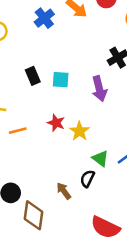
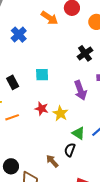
blue cross: (44, 18) -> (19, 35), moved
black rectangle: (33, 76) -> (13, 82), moved
purple arrow: (99, 89) -> (80, 90), moved

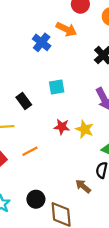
orange arrow: (49, 18) -> (66, 29), moved
blue cross: (19, 35) -> (42, 42), moved
orange line: (12, 117) -> (30, 151), moved

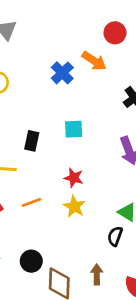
black rectangle: (24, 101) -> (32, 141), turned 42
yellow star: (85, 129) -> (74, 206), moved
brown arrow: (83, 186) -> (97, 274), moved, turned 42

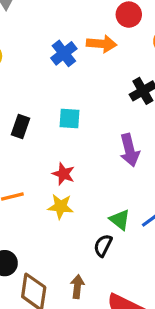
orange arrow: (94, 61) -> (102, 44), turned -35
yellow star: (74, 206) -> (61, 207), turned -30

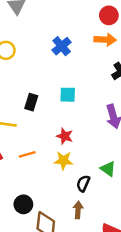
orange arrow: (102, 44) -> (105, 40), moved
black semicircle: (103, 246) -> (83, 183), moved
brown arrow: (77, 287) -> (78, 210), moved

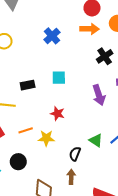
black rectangle: (31, 102) -> (28, 85), turned 64
yellow star: (63, 161) -> (46, 138), moved
black circle: (23, 204) -> (18, 162), moved

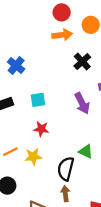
blue cross: (52, 36) -> (16, 65), moved
cyan square: (59, 78) -> (38, 100), moved
black semicircle: (75, 154) -> (66, 169), size x1.5

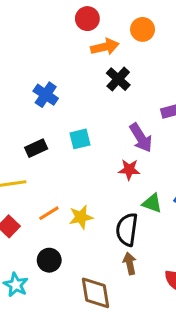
red circle: (62, 12) -> (87, 19), moved
black cross: (82, 62) -> (118, 79), moved
red star: (41, 129) -> (129, 170), moved

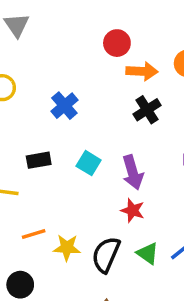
red circle: (87, 19) -> (117, 43), moved
purple arrow: (141, 138) -> (133, 172), moved
cyan square: (80, 139) -> (89, 163), turned 30
black semicircle: (127, 230) -> (106, 255), moved

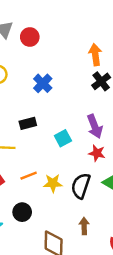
red circle: (117, 43) -> (30, 37), moved
orange arrow: (142, 71) -> (95, 55), turned -95
cyan square: (89, 163) -> (63, 138), moved, turned 35

